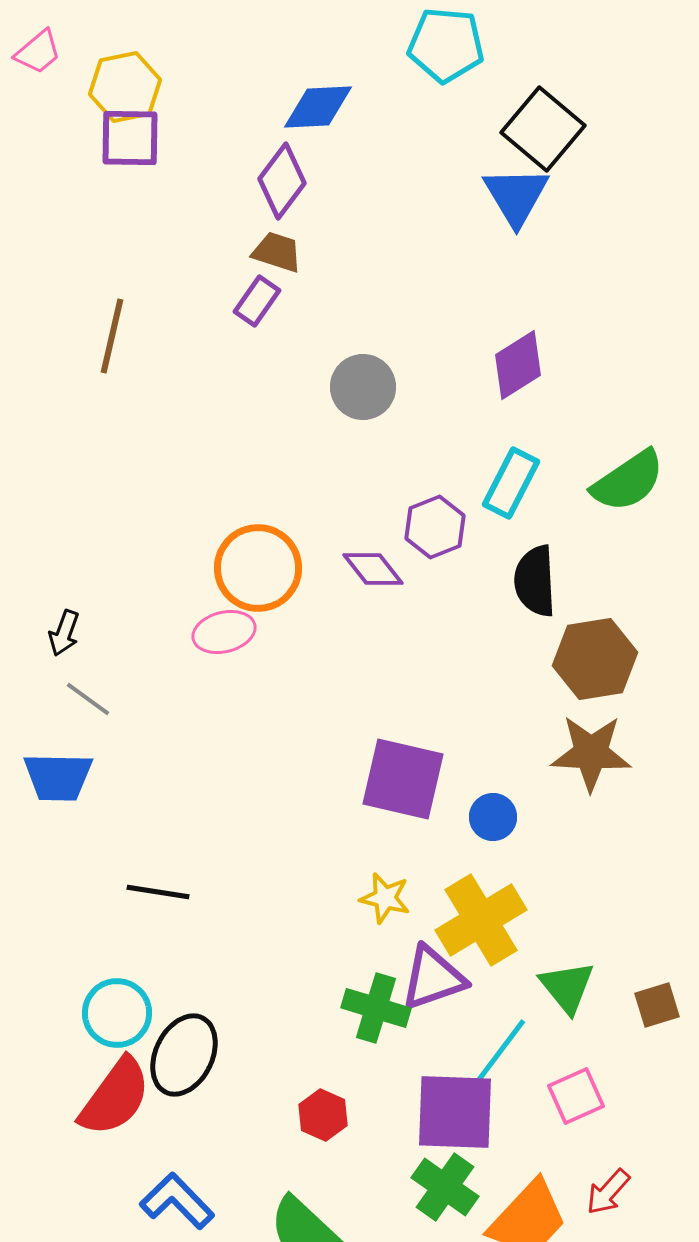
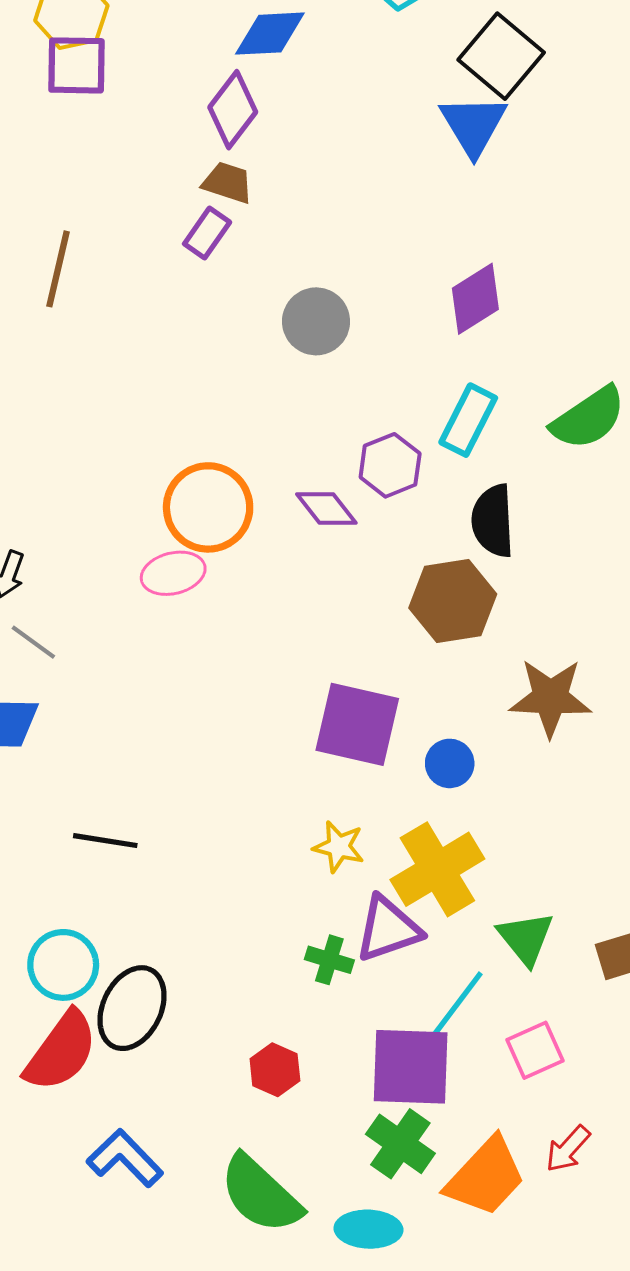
brown hexagon: (595, 659) -> (453, 601), moved
green cross: (376, 1008) -> (329, 960), size x0.7

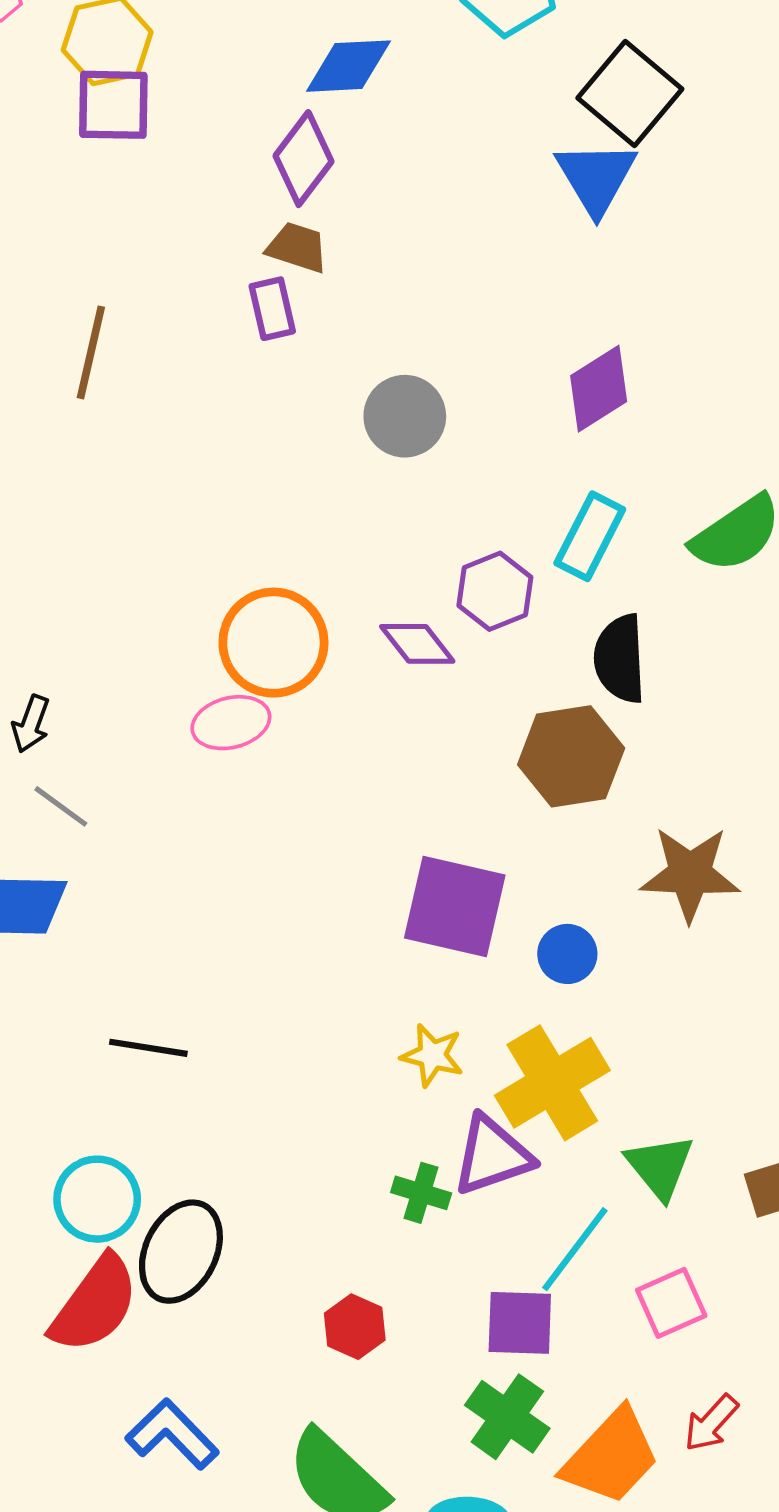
purple rectangle: (207, 233) -> (272, 309), turned -48
purple square: (411, 1067) -> (520, 1323), size x0.7

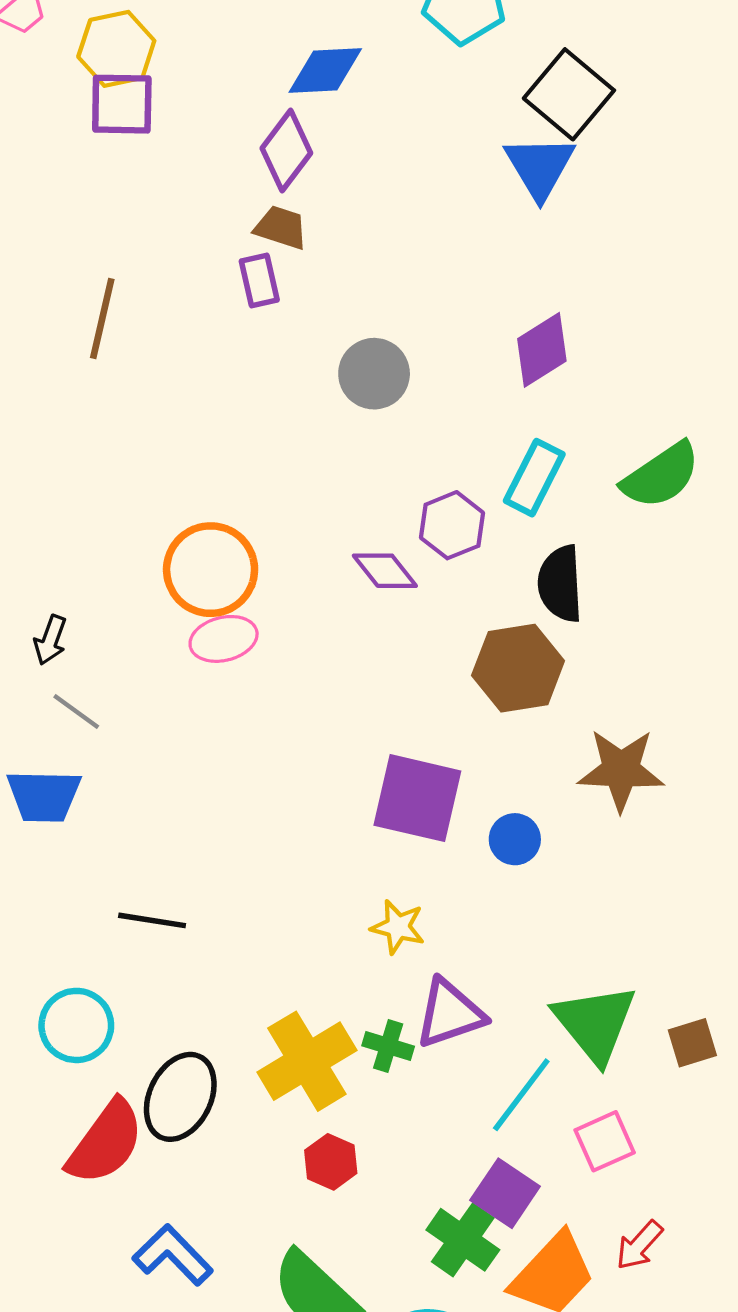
orange circle: (273, 643) -> (211, 570), moved
yellow cross: (552, 1083) -> (307, 1061), moved
green triangle: (660, 1167) -> (595, 1023), size x1.4
cyan circle: (97, 1199) -> (76, 1025), moved
purple square: (520, 1323) -> (505, 1193), moved, turned 32

